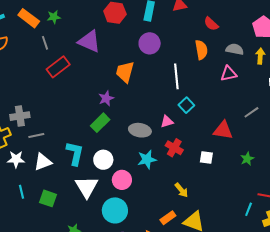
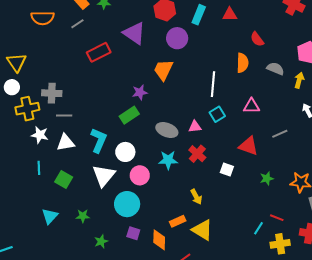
gray line: (45, 43) -> (77, 24), moved, turned 64
purple circle: (150, 43) -> (177, 38), moved
pink triangle: (229, 74) -> (251, 106), moved

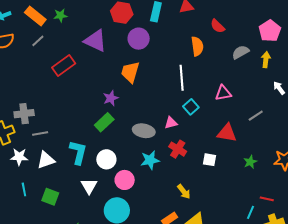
orange semicircle: (243, 63) -> (197, 46), moved
gray semicircle: (275, 69) -> (241, 52), turned -42
white triangle: (104, 175) -> (89, 186), size x0.7

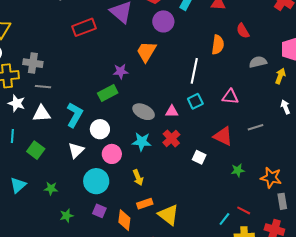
yellow arrow: (184, 192) -> (138, 178), moved

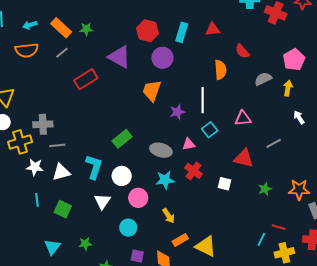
purple star: (121, 71) -> (177, 112), moved
cyan circle: (96, 181) -> (128, 228), size x0.7

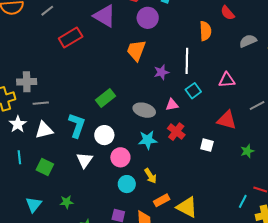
white star: (35, 167) -> (18, 124), turned 30
cyan circle: (128, 228) -> (127, 184), moved

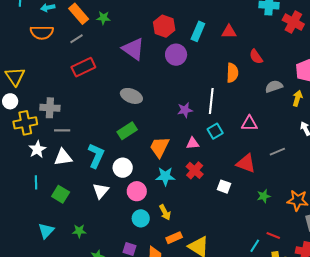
red rectangle: (71, 38) -> (83, 67), moved
orange trapezoid: (136, 50) -> (159, 147), moved
gray ellipse: (144, 110) -> (131, 96), moved

